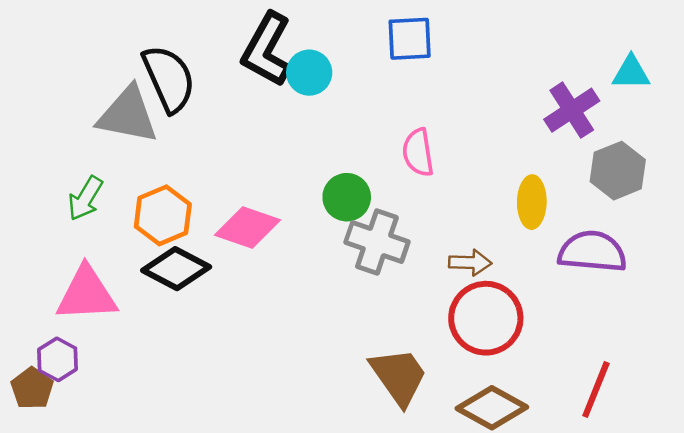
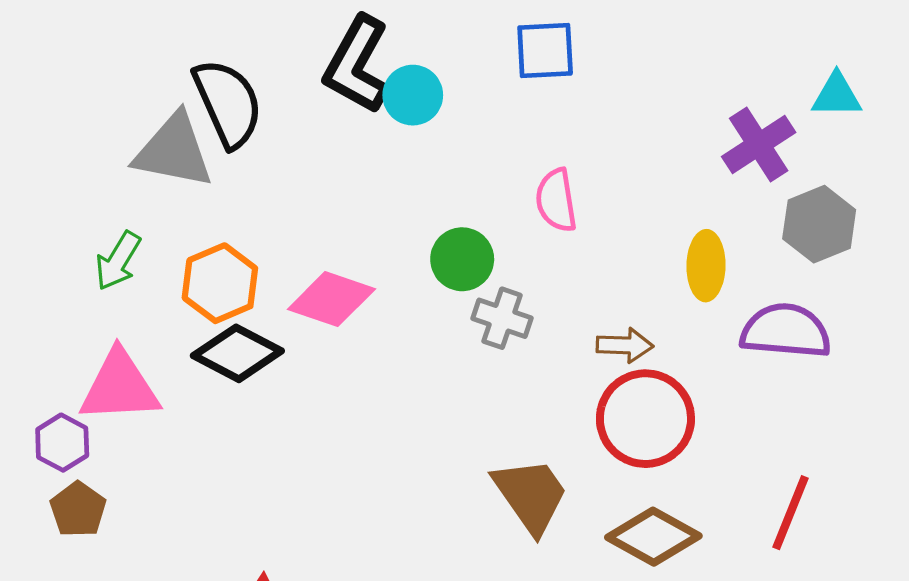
gray cross: (377, 242) -> (502, 318), size x0.7
purple hexagon: (58, 359) -> (62, 443), moved
brown pentagon: (32, 388) -> (78, 509), moved

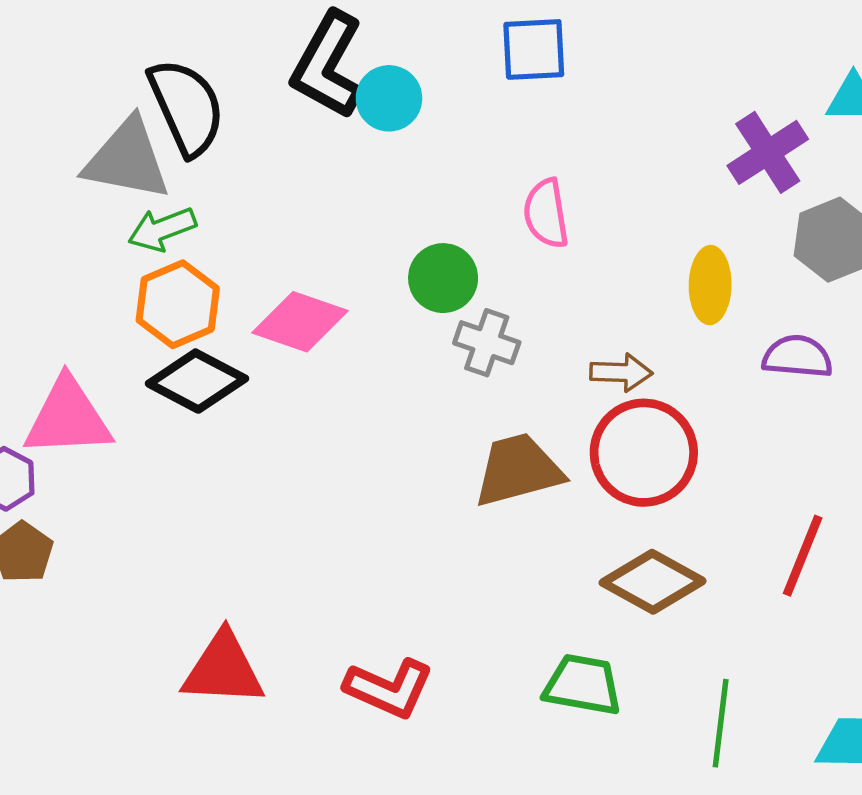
green arrow: (118, 261) -> (162, 229), moved, turned 38
purple semicircle: (786, 331) -> (797, 357), size x0.7
brown trapezoid: (531, 495) -> (518, 470), moved, turned -70

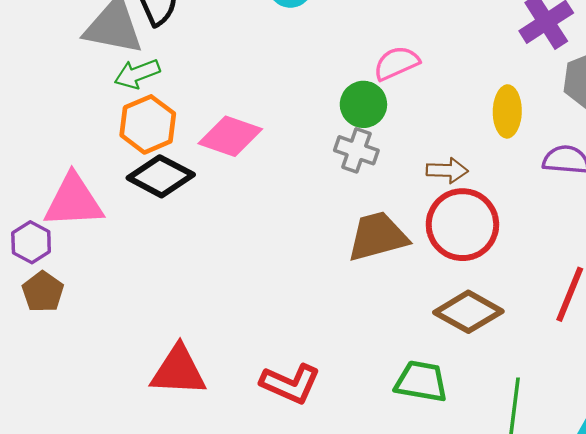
pink semicircle: (546, 214) -> (396, 63), turned 75
green circle: (443, 278) -> (363, 104), moved

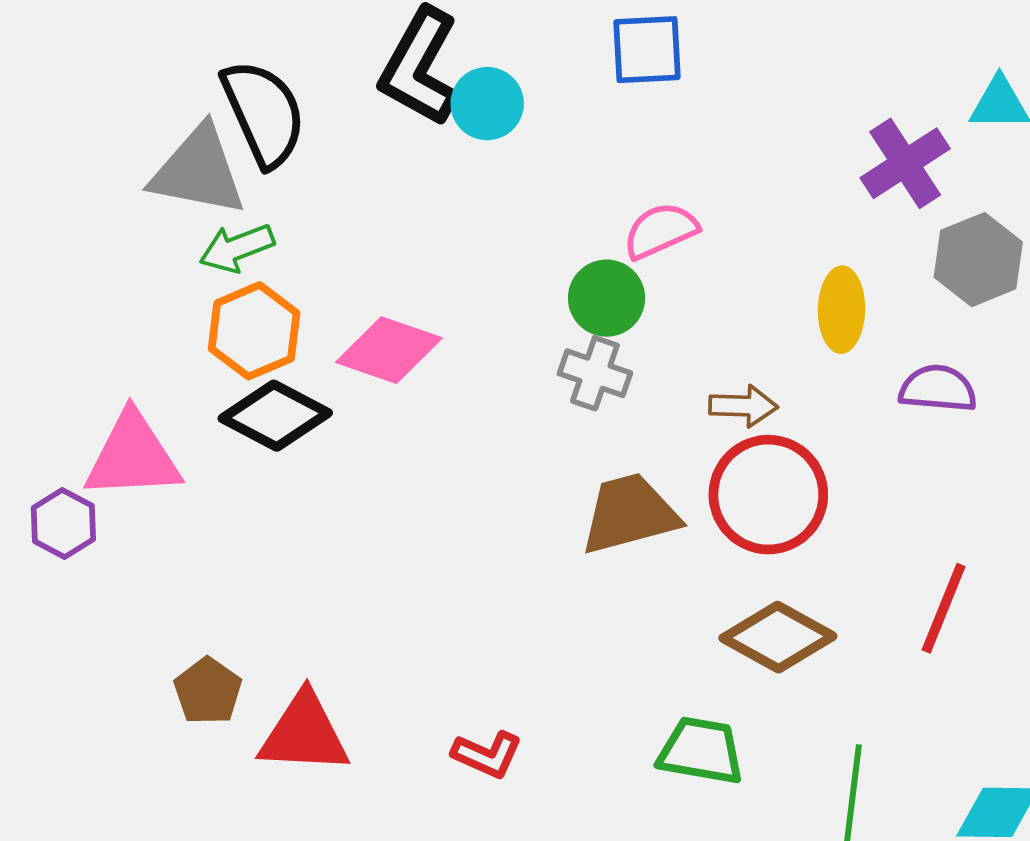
brown pentagon: (43, 292) -> (208, 691), moved
red L-shape: (290, 384) -> (487, 755), size x0.7

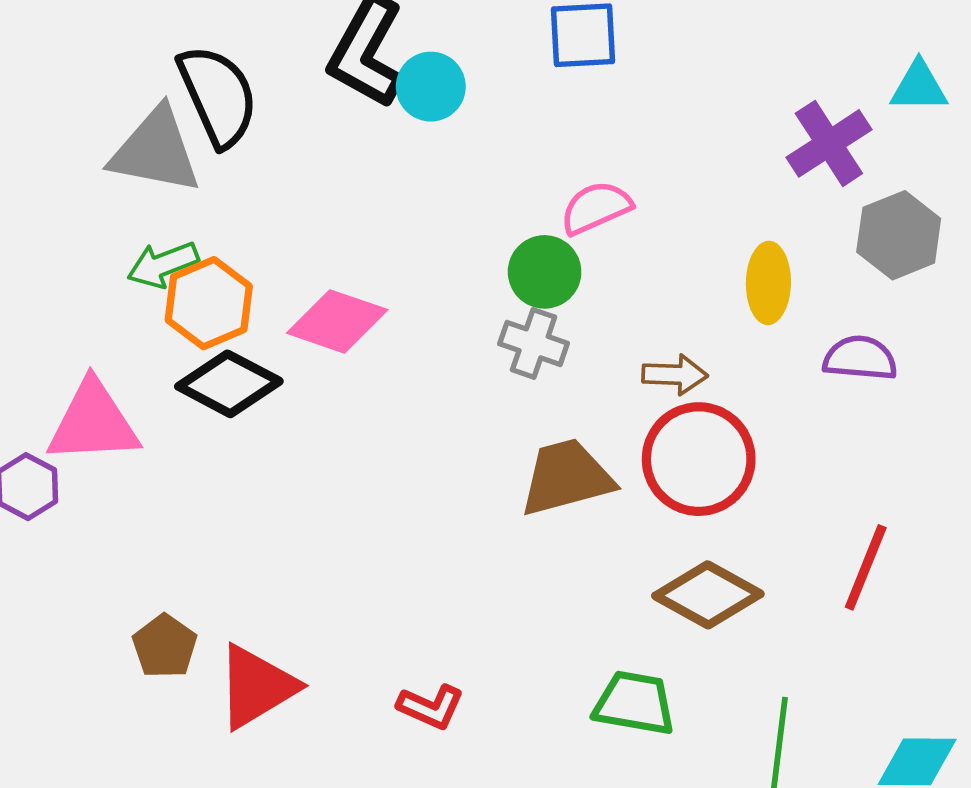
green arrow: (237, 248) -> (163, 265), moved
red triangle: (304, 733) -> (256, 687), turned -34

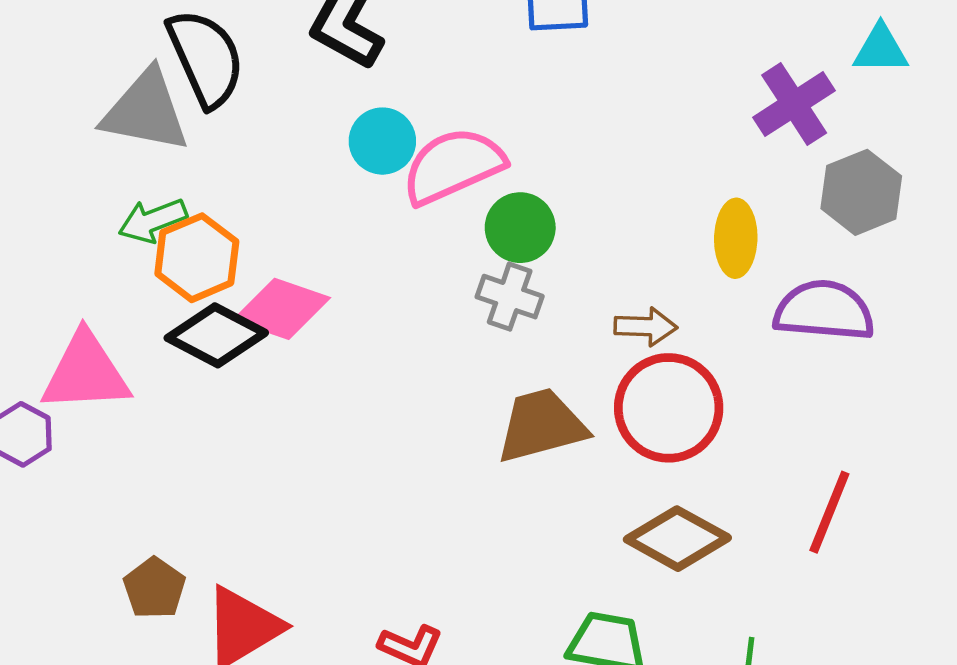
cyan circle: (431, 87) -> (382, 141), moved
pink semicircle: (596, 208) -> (453, 166), moved, size x1.5
pink diamond: (337, 321) -> (282, 309), moved
purple semicircle: (860, 358) -> (824, 311), size x1.4

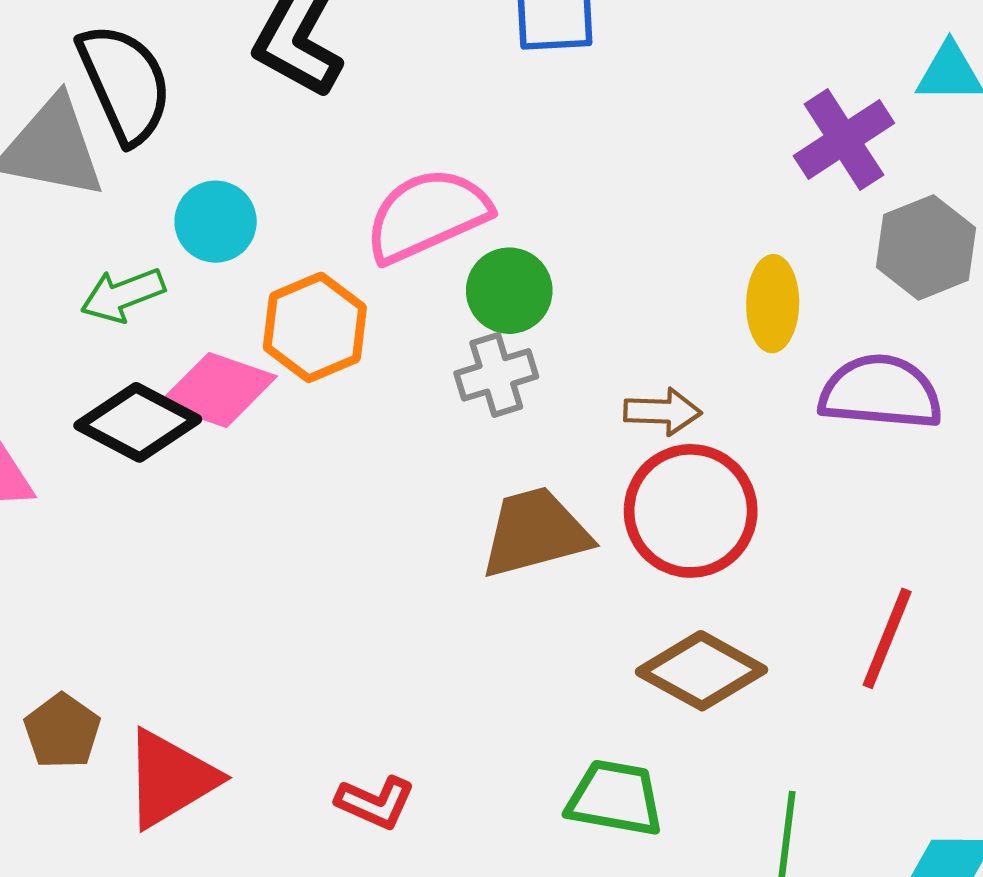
cyan circle: (382, 141) -> (216, 222), moved
green arrow: (153, 221) -> (123, 295), moved
orange hexagon: (197, 258) -> (315, 327), moved
gray cross: (510, 297) -> (496, 375), turned -36

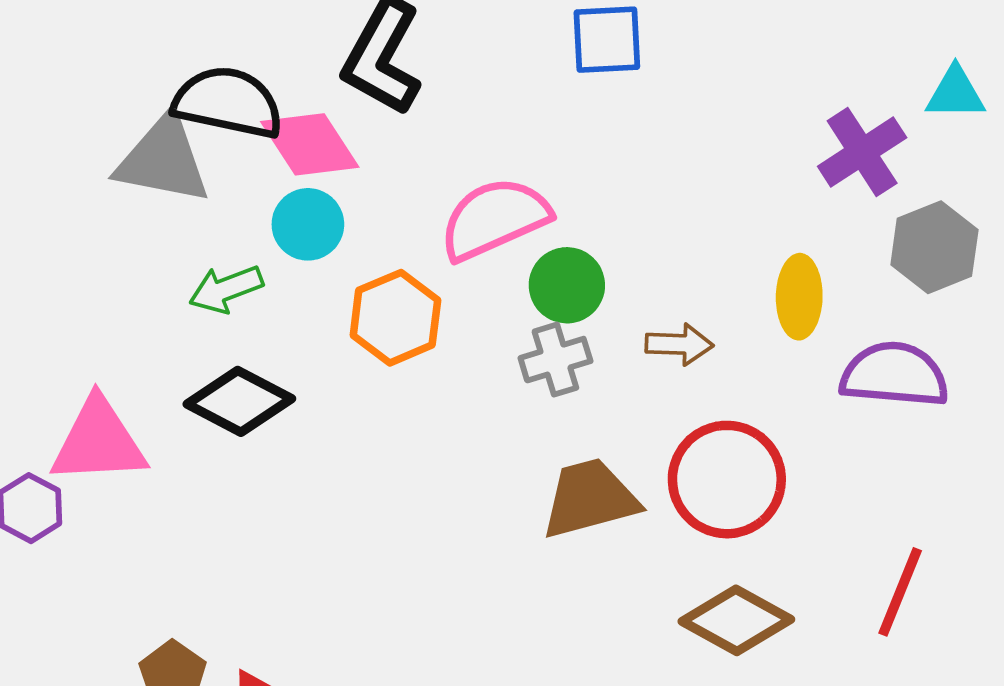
black semicircle: (125, 83) -> (228, 102), turned -54
pink diamond: (218, 390) -> (310, 144), moved, turned 38
brown arrow: (663, 412) -> (679, 344), moved

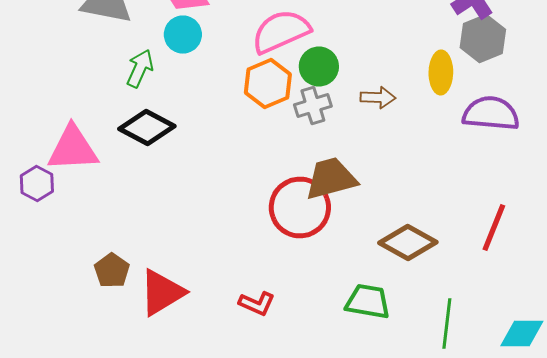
gray hexagon: (934, 247) -> (483, 38), moved
green arrow: (226, 289) -> (140, 68), turned 135
orange hexagon: (395, 318) -> (268, 84), moved
red circle: (727, 480) -> (300, 208), moved

